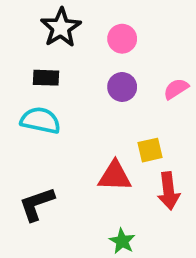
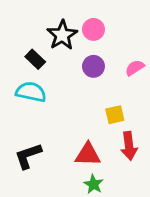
black star: (61, 28) -> (62, 35), moved
black rectangle: (46, 78) -> (35, 59), turned 42
red triangle: (115, 176) -> (88, 154), moved

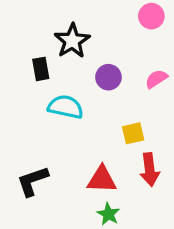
pink circle: (93, 29) -> (151, 16), moved
black rectangle: (35, 59) -> (41, 69), turned 36
cyan semicircle: (31, 92) -> (66, 107), moved

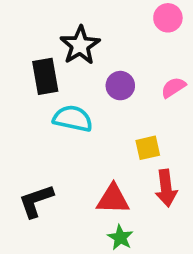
black rectangle: (41, 69) -> (45, 76), size x1.4

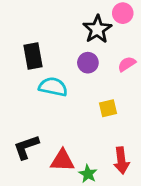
black star: (80, 45) -> (97, 29), moved
red arrow: (166, 188) -> (121, 160), moved
red triangle: (113, 199) -> (62, 160), moved

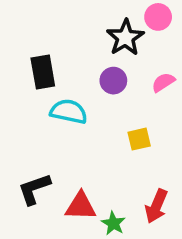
red arrow: (121, 160) -> (156, 206), turned 30

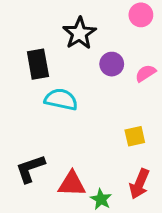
black star: (125, 38) -> (79, 33), moved
purple circle: (113, 81) -> (112, 64), moved
yellow square: (139, 139) -> (135, 136), moved

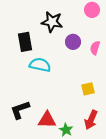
black star: (79, 33) -> (52, 22), turned -30
pink semicircle: (146, 73) -> (95, 48), turned -40

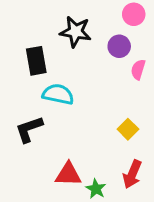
purple circle: (73, 42) -> (119, 46), moved
yellow square: (88, 89) -> (128, 129), turned -32
black L-shape: (20, 110) -> (29, 129), moved

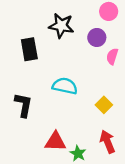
cyan semicircle: (58, 94) -> (65, 86), moved
black L-shape: (29, 129) -> (23, 105), turned 120
red arrow: (132, 174) -> (107, 142), turned 135

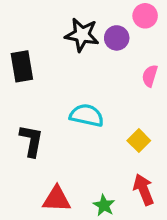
purple circle: (97, 37) -> (117, 38), moved
black rectangle: (29, 49) -> (22, 66), moved
red triangle: (55, 142) -> (57, 199), moved

